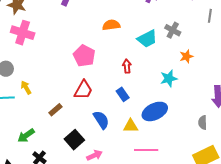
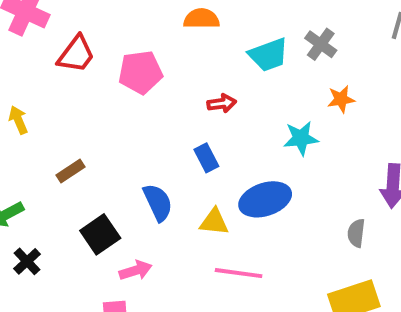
pink pentagon: (84, 56) -> (140, 72), turned 30
red arrow: (127, 66) -> (222, 103), turned 80
red trapezoid: (83, 90) -> (76, 54), moved

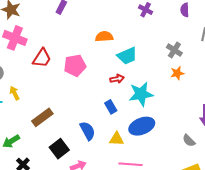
gray cross: (321, 44) -> (174, 50), moved
cyan trapezoid: (269, 55) -> (127, 56), moved
cyan star: (301, 138) -> (141, 94), moved, size x1.4
brown rectangle: (71, 171) -> (42, 117), size x1.5
gray semicircle: (356, 233) -> (189, 141), turned -48

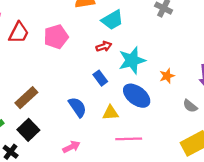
orange star: (177, 73) -> (167, 76), moved
blue ellipse: (142, 126) -> (137, 96), turned 65
black square: (59, 149) -> (28, 130), moved

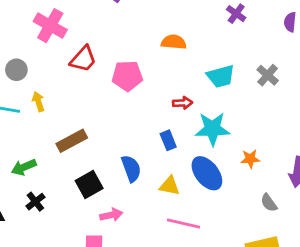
cyan trapezoid: (112, 20) -> (221, 76), moved
black square: (28, 130) -> (89, 185), moved

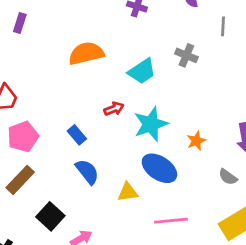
orange semicircle: (174, 42) -> (86, 53), size x1.4
pink pentagon: (127, 76) -> (23, 137), moved
blue rectangle: (168, 140) -> (77, 135), moved
blue semicircle: (131, 168) -> (87, 172), moved
pink line: (184, 223) -> (171, 221), moved

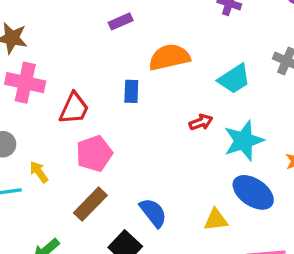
purple rectangle: (20, 23) -> (121, 21), moved, turned 48
blue rectangle: (77, 135) -> (131, 91), moved, turned 42
blue semicircle: (87, 172) -> (153, 213), moved

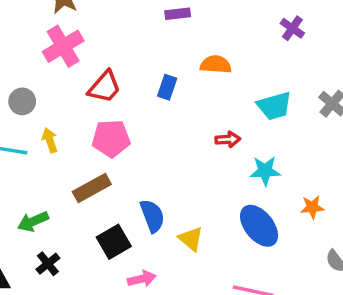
orange semicircle: (169, 57) -> (216, 64), size x0.7
pink cross: (25, 83) -> (63, 46), turned 30
cyan star: (244, 141) -> (265, 171), size x0.7
yellow triangle: (216, 220) -> (191, 239), moved, turned 30

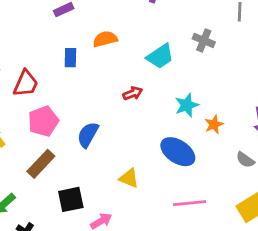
blue rectangle: (167, 87) -> (70, 58), moved
cyan star: (265, 171) -> (187, 105), moved
blue semicircle: (152, 216) -> (88, 135), moved, turned -112
black square: (114, 242) -> (71, 199), turned 36

